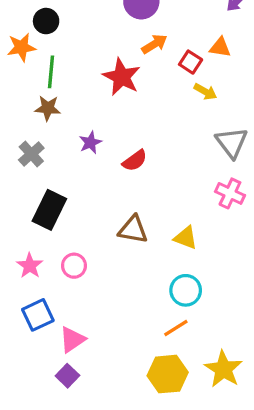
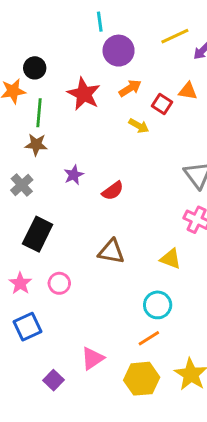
red star: (122, 77) -> (84, 94), moved
yellow arrow: (205, 92) -> (139, 126), moved
yellow triangle: (186, 238) -> (171, 259), moved
pink triangle: (72, 340) -> (93, 358), moved

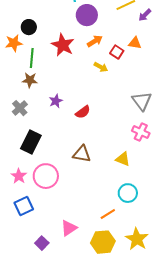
pink circle: (59, 283) -> (46, 176), size x1.6
cyan circle: (158, 305) -> (128, 193), moved

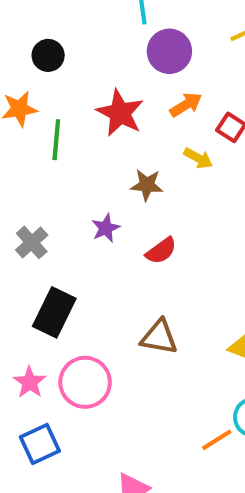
black circle: (29, 27) -> (48, 55), moved
brown star: (30, 80) -> (147, 185), moved
orange line: (108, 214) -> (217, 440), moved

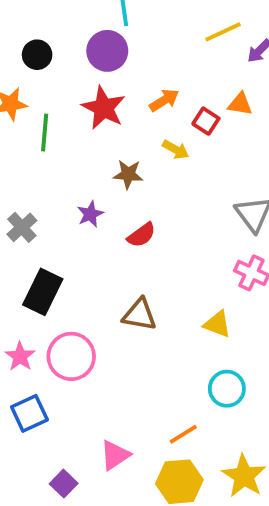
purple circle: (169, 51) -> (107, 51), moved
orange line: (217, 440) -> (183, 434), moved

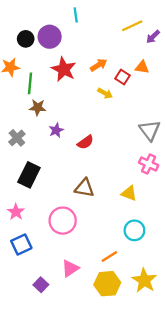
purple circle: (107, 51) -> (50, 37), moved
brown star: (128, 174) -> (38, 107), moved
pink circle: (71, 356) -> (63, 221), moved

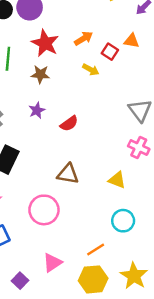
brown star: (38, 107) -> (40, 74), moved

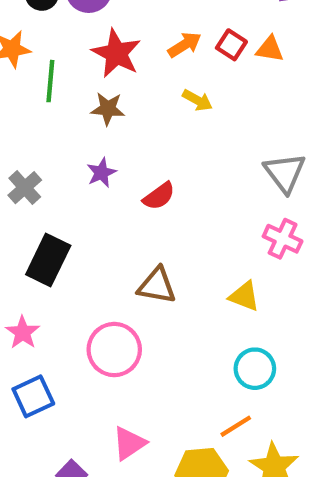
red square: (110, 52) -> (231, 45), moved
orange line: (96, 249) -> (236, 426), moved

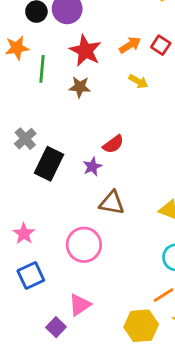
purple star: (101, 173) -> (92, 167), moved
black rectangle: (48, 260) -> (49, 164), moved
pink triangle: (129, 443) -> (80, 305), moved

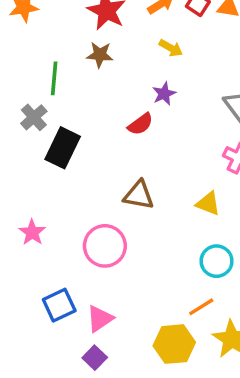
green line: (42, 69) -> (54, 78), moved
purple star: (92, 167) -> (164, 94), moved
blue square: (31, 275) -> (59, 305), moved
purple square: (56, 327) -> (95, 358), moved

